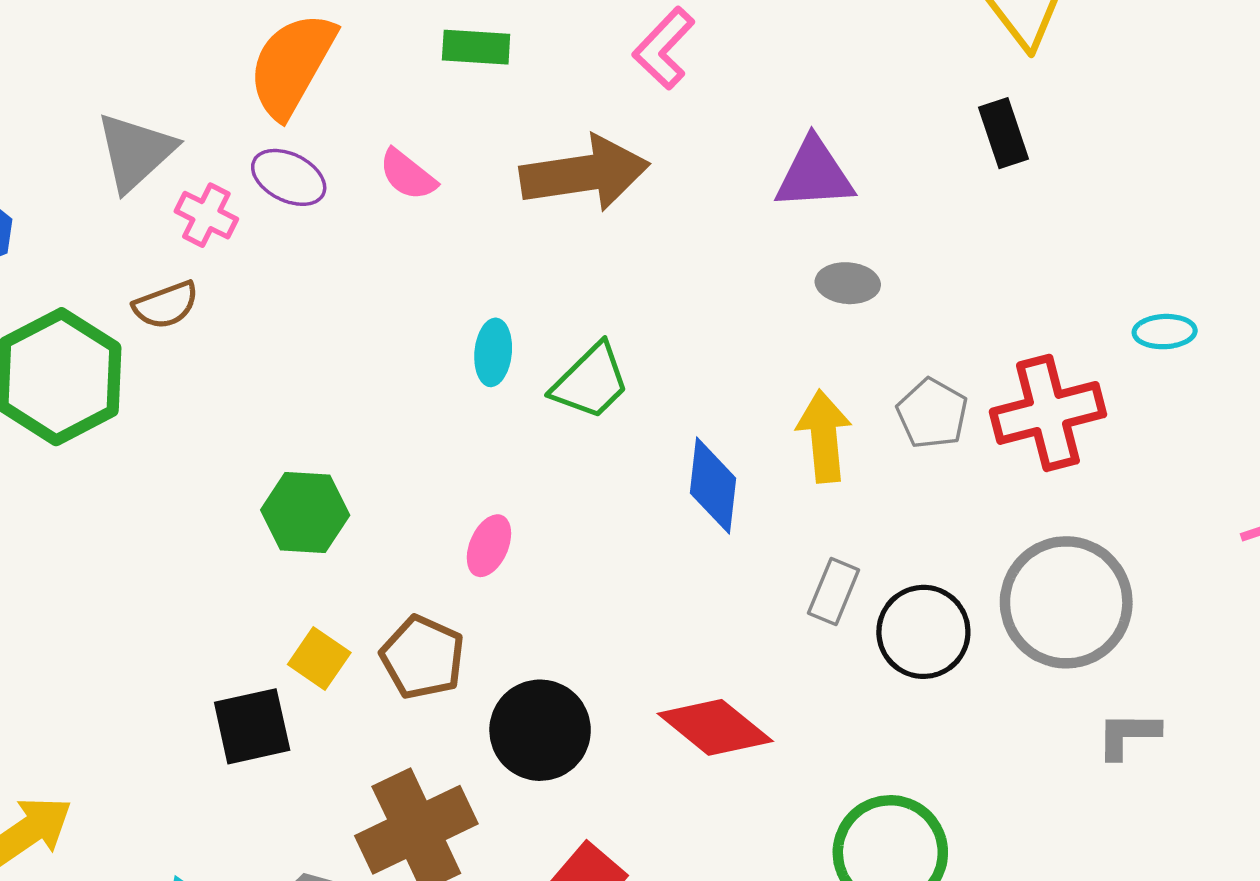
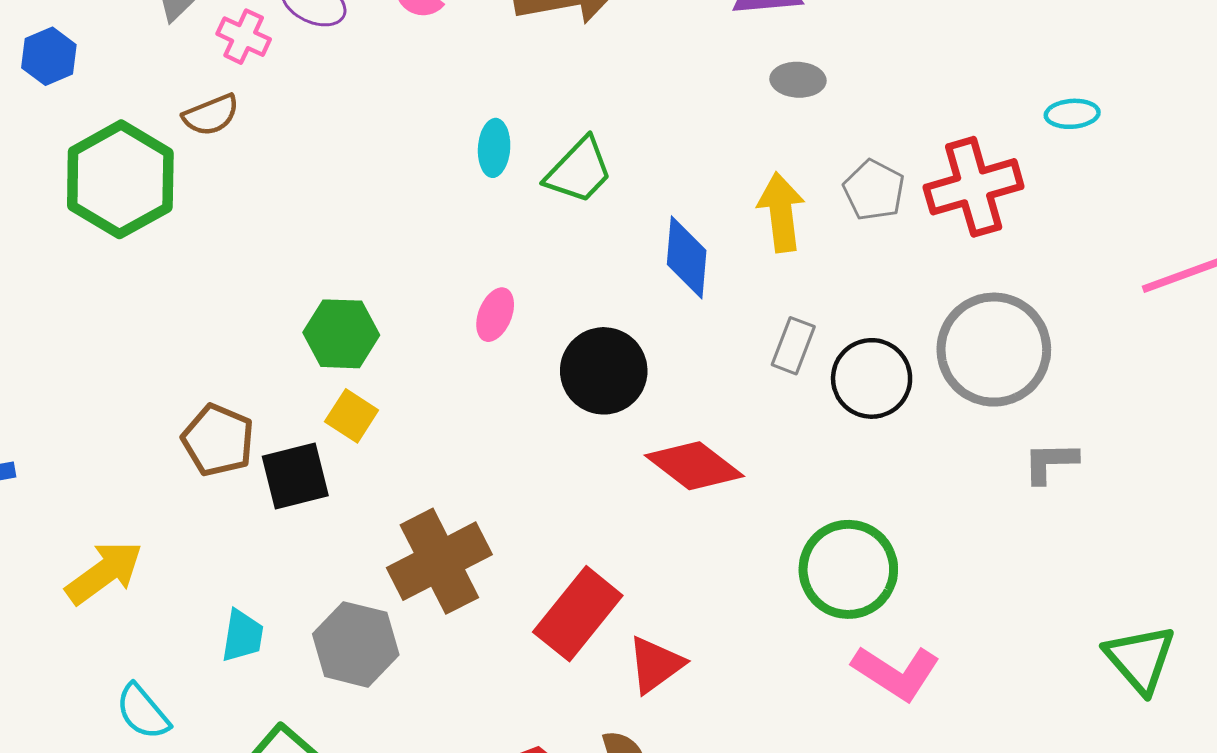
green hexagon: (305, 513) -> (341, 334), moved
brown pentagon: (423, 657) -> (218, 440), moved
black circle: (540, 730) -> (604, 371), moved

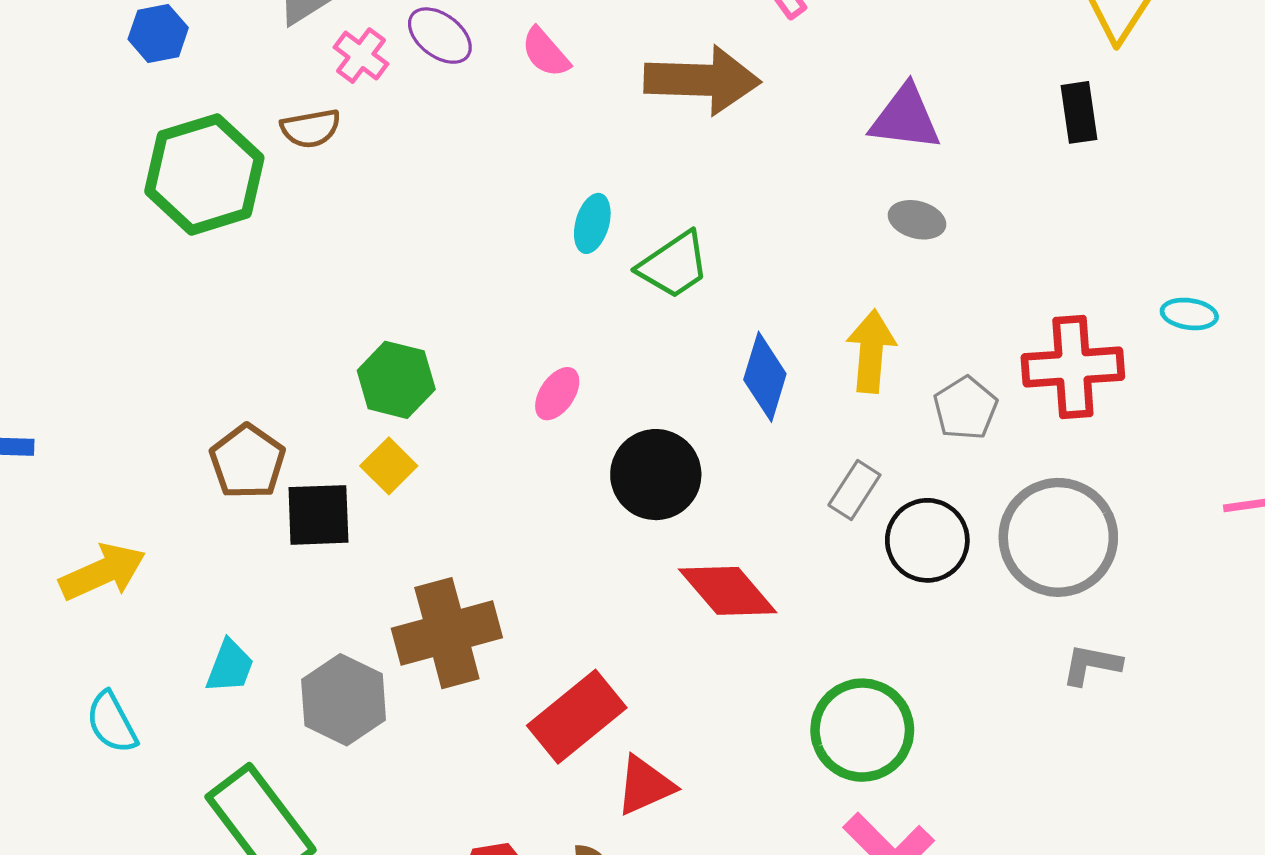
gray pentagon: (874, 190) -> (965, 408), moved

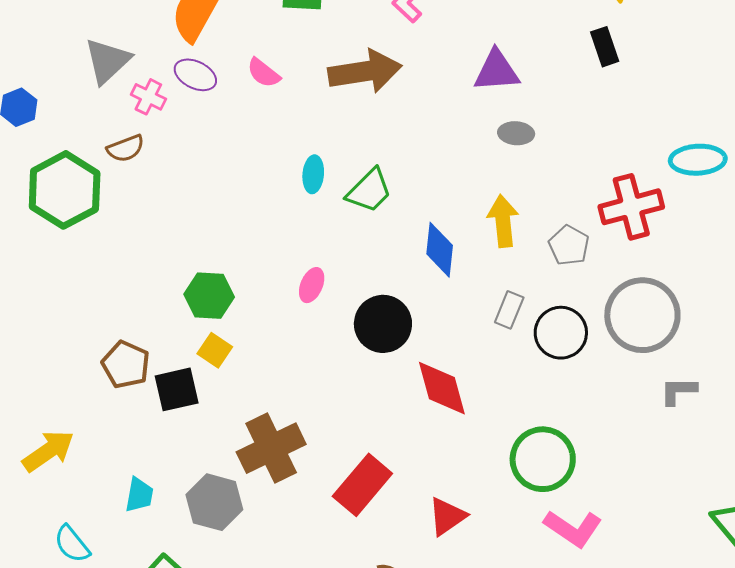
cyan ellipse: (1189, 314) -> (698, 160), size x1.6
red diamond: (728, 591) -> (442, 388), turned 36
red triangle: (645, 785) -> (447, 516), moved

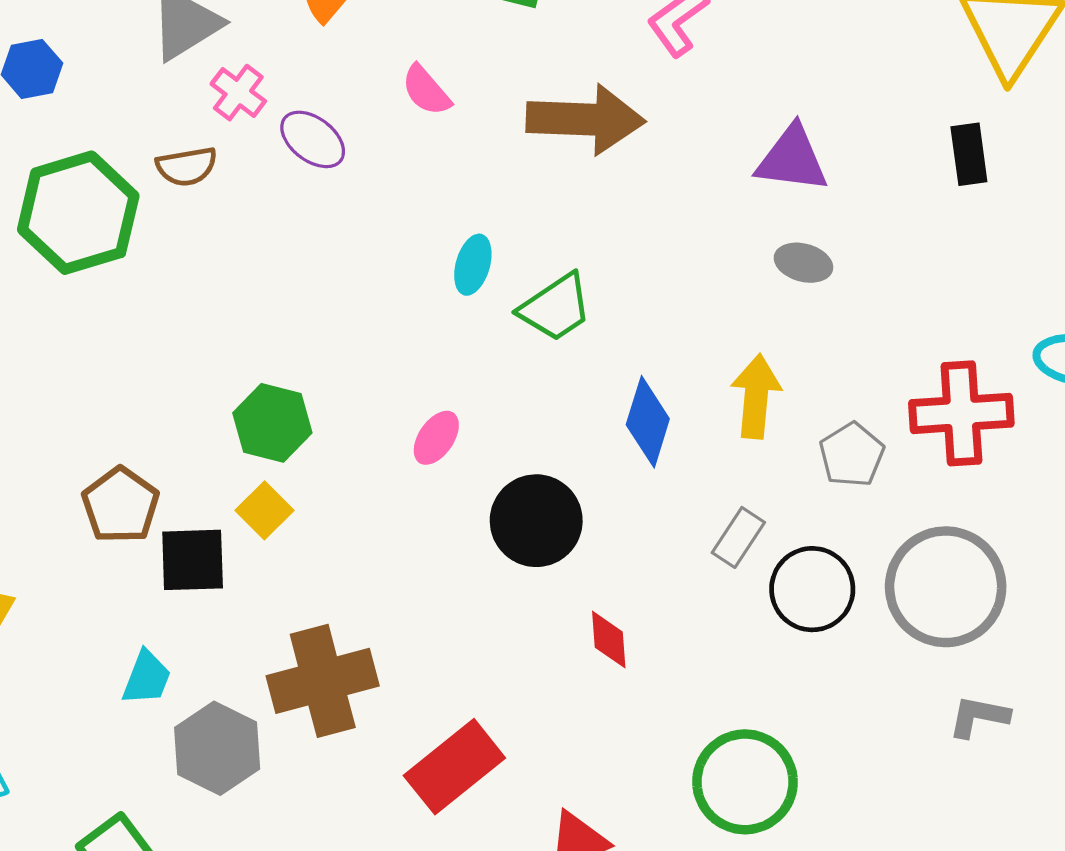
purple ellipse: (195, 75) -> (313, 139), moved
red diamond: (442, 388) -> (609, 640), size x0.6
cyan trapezoid: (139, 495) -> (147, 678), moved

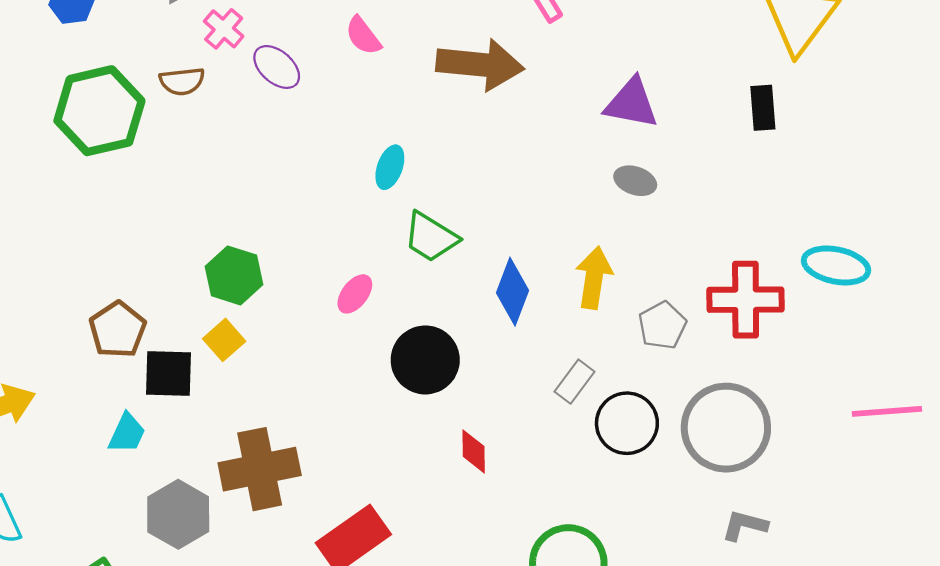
green trapezoid: (556, 307) -> (431, 237), moved, turned 62
cyan trapezoid: (147, 678) -> (127, 433), moved

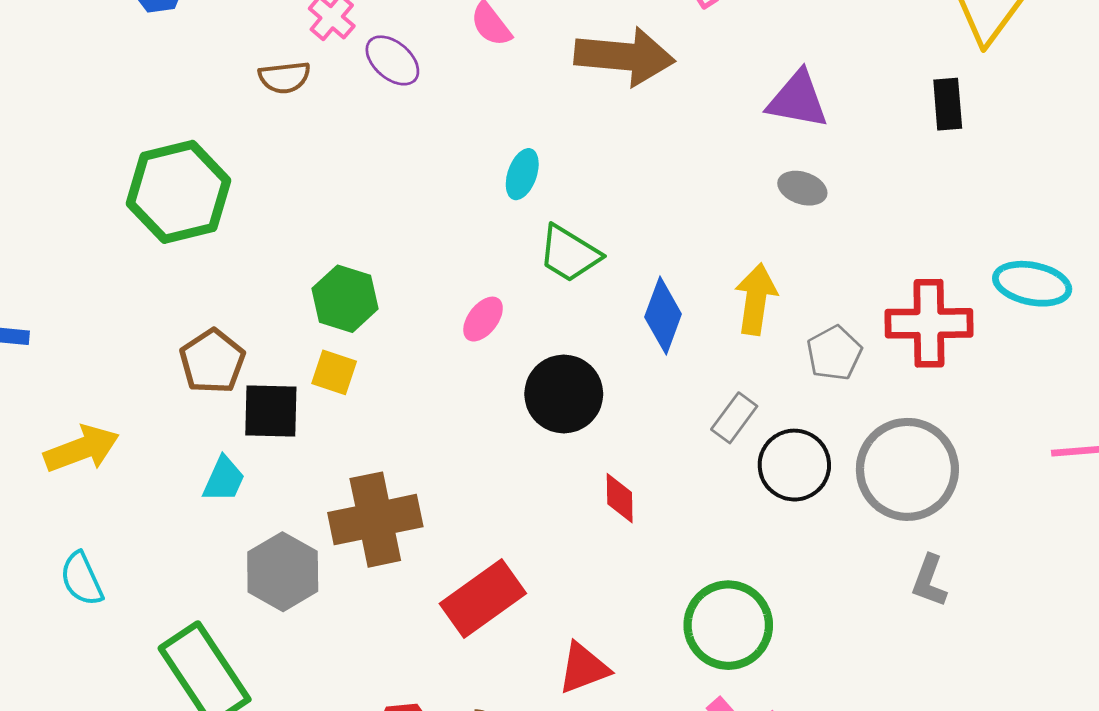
green hexagon: (99, 111) -> (179, 192), moved
yellow square: (224, 340) -> (334, 372), turned -30
gray L-shape: (745, 525) -> (929, 581), turned -84

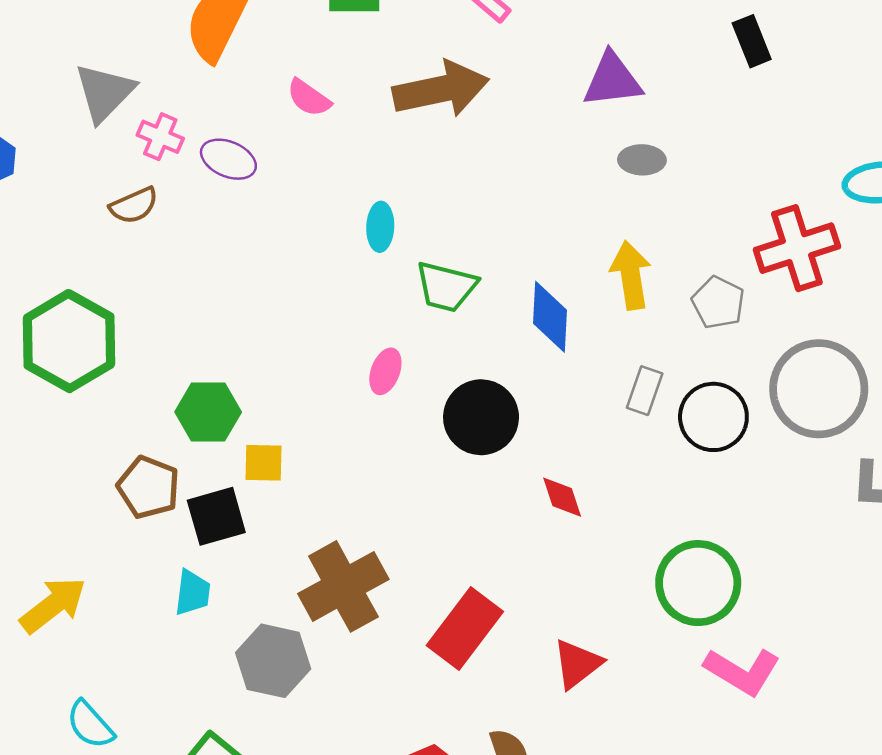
green hexagon: (345, 299) -> (208, 412), moved

